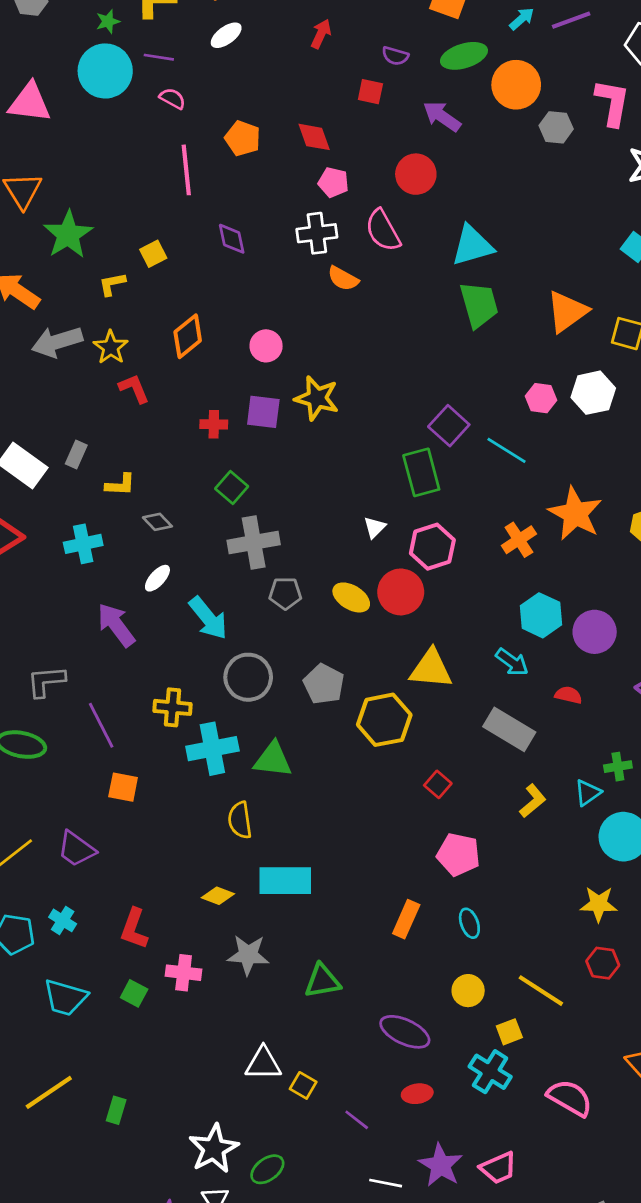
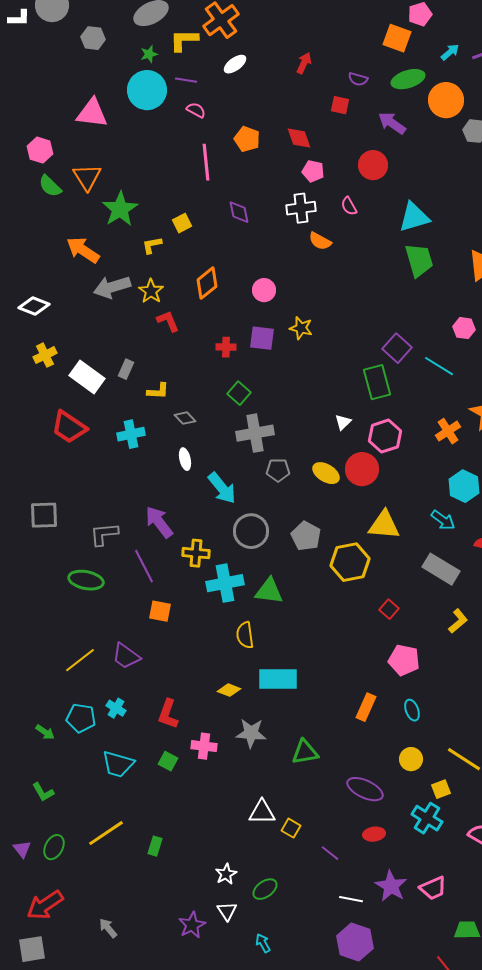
pink semicircle: (383, 230) -> (349, 206), size x0.6
yellow star: (317, 398) -> (301, 328), size x0.7
white ellipse: (157, 578) -> (185, 459), turned -55
purple arrow: (116, 625) -> (159, 522), moved
white star: (214, 1149) -> (226, 874), size x0.6

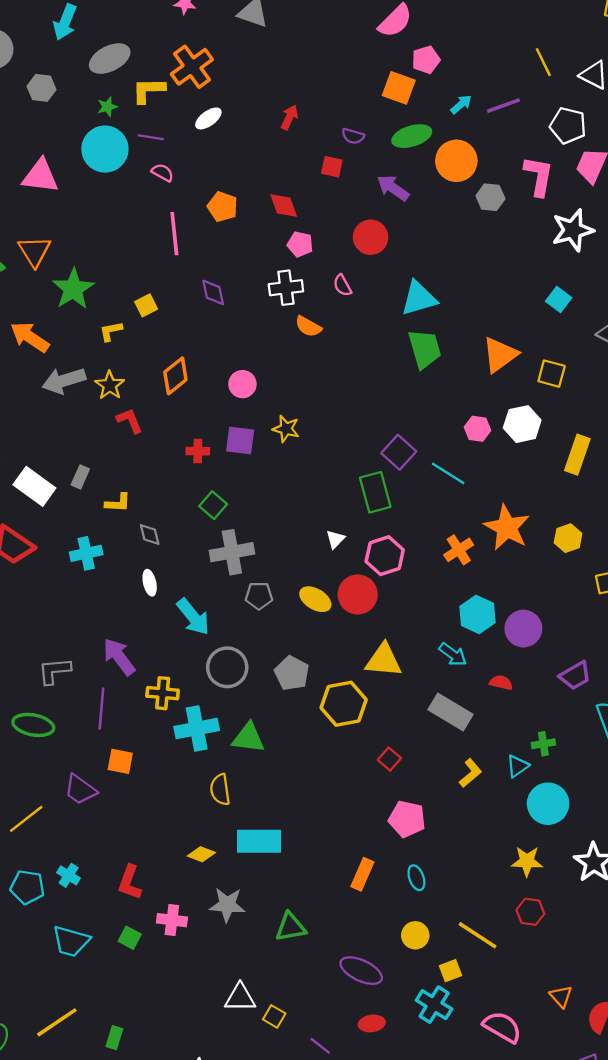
gray diamond: (185, 418) -> (150, 535), turned 30
purple line: (144, 566) -> (101, 708), turned 32
purple trapezoid: (126, 656) -> (80, 790), moved

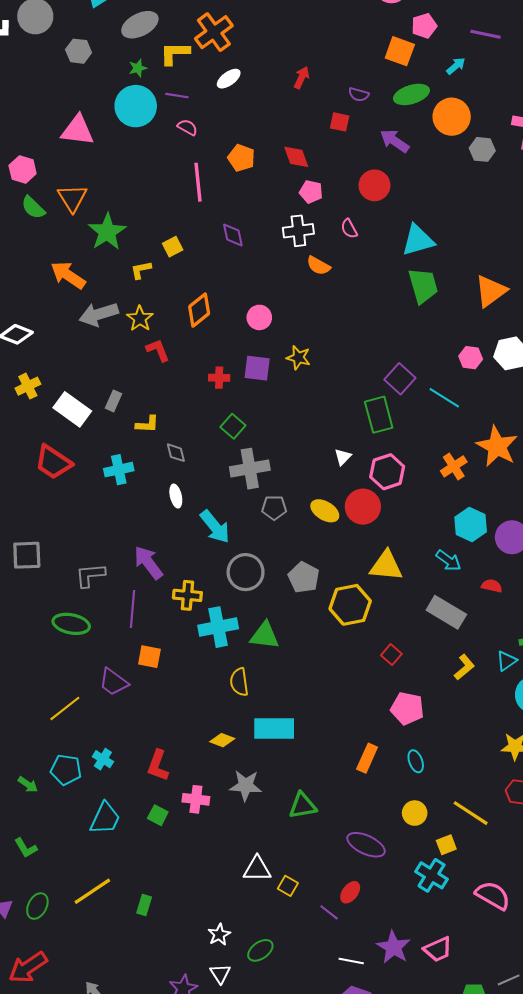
purple line: (503, 106) -> (485, 34), moved, turned 32
cyan trapezoid: (71, 941) -> (105, 818), turned -81
red ellipse: (372, 1023) -> (350, 892), moved, turned -45

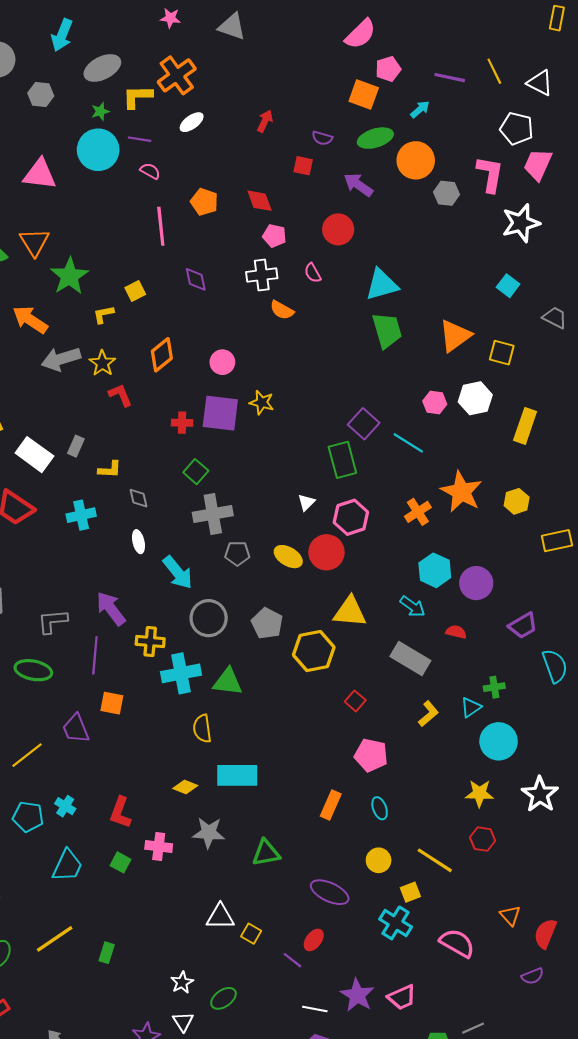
purple square: (257, 368) -> (220, 413), size x1.4
purple trapezoid: (113, 682) -> (76, 729), turned 32

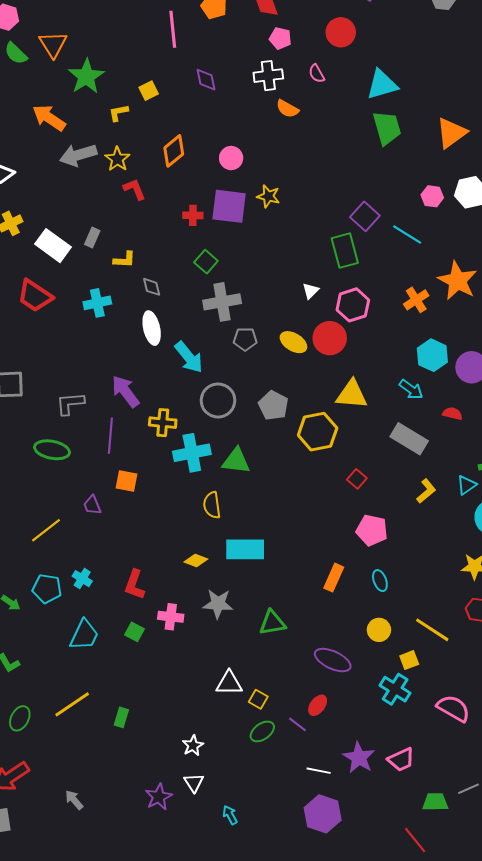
white ellipse: (138, 542) -> (152, 328), size x1.5
purple trapezoid: (76, 729) -> (92, 505), size x0.7
green ellipse: (223, 998) -> (262, 731), moved

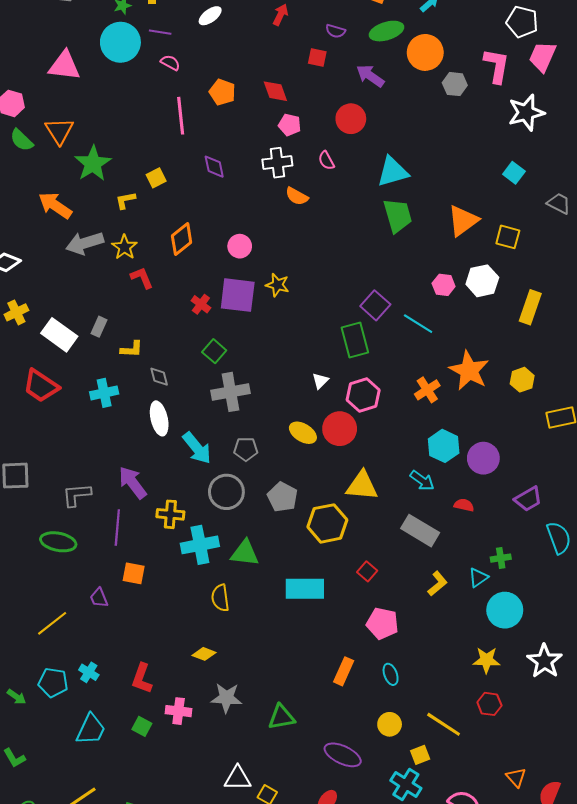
red cross: (193, 215) -> (201, 304), turned 36
gray pentagon: (245, 339) -> (246, 449), moved
cyan rectangle: (245, 549) -> (305, 589), moved

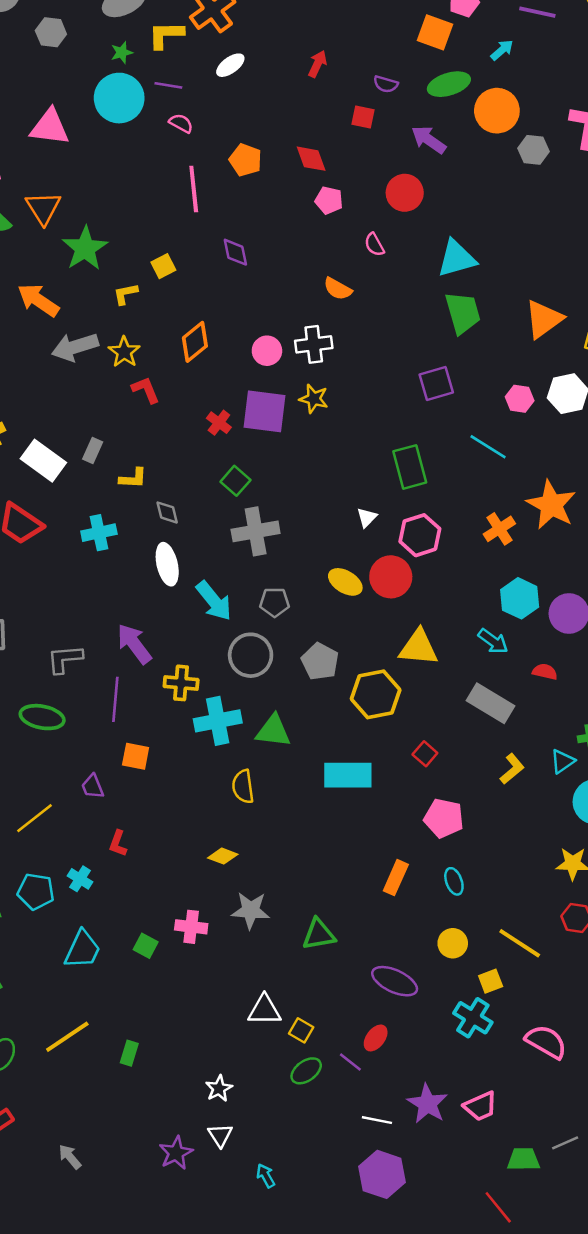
white cross: (277, 163) -> (314, 344), moved
purple square: (375, 305) -> (436, 384), moved, turned 32
red L-shape: (142, 678) -> (118, 843), moved, size x0.7

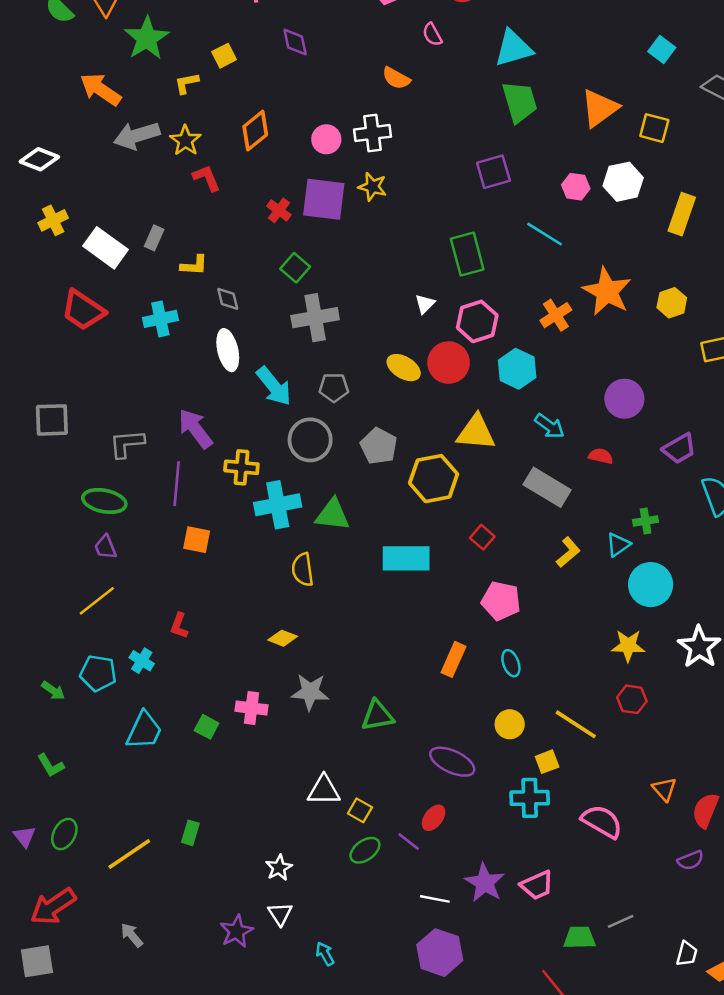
cyan hexagon: (520, 598) -> (517, 369), moved
purple trapezoid: (93, 787) -> (106, 547), moved
cyan cross: (473, 1018) -> (530, 798), turned -33
yellow line: (67, 1037) -> (129, 854), moved

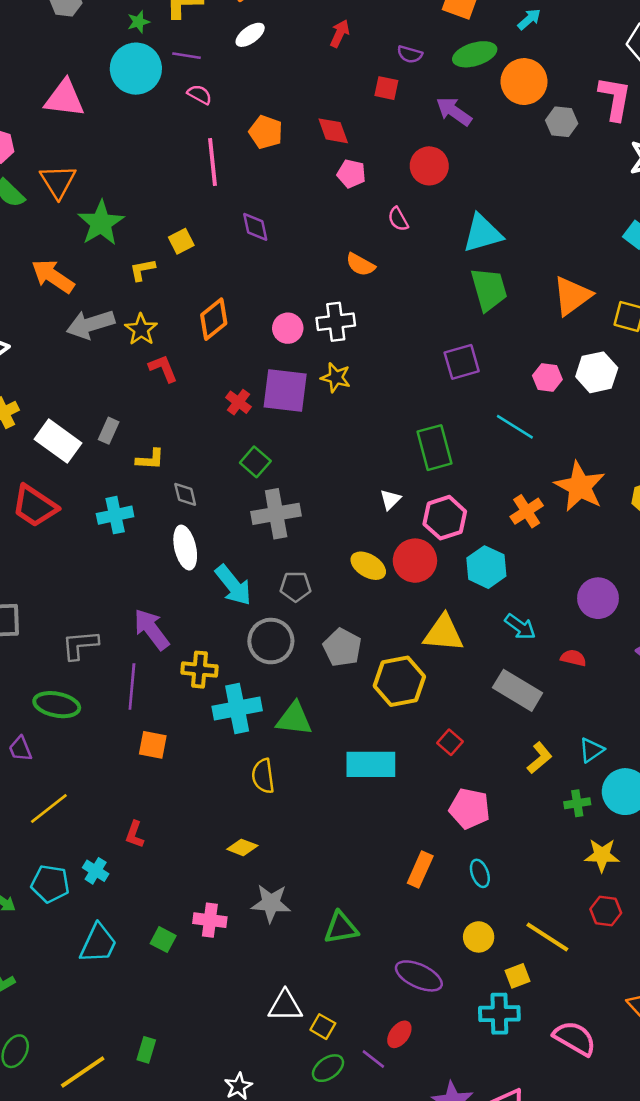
green cross: (646, 521) -> (577, 803), moved
purple trapezoid: (106, 547) -> (20, 749), moved

